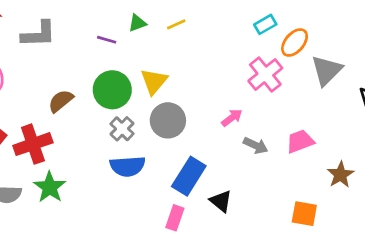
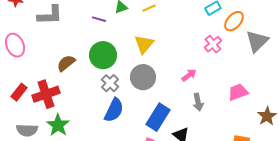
pink cross: (265, 74) -> (213, 44), size x0.7
yellow triangle: (154, 81) -> (144, 44), moved
gray arrow: (256, 145) -> (198, 102), moved, turned 54
blue semicircle: (128, 166) -> (114, 110), turned -60

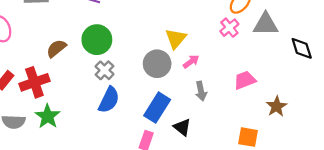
gray triangle: (257, 41) -> (266, 24), turned 45
yellow triangle: (144, 44) -> (176, 39), moved
pink cross: (213, 44) -> (229, 28), moved
gray circle: (143, 77) -> (157, 64), moved

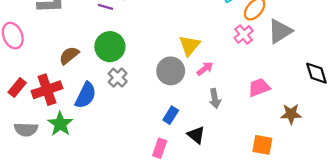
gray triangle: (266, 24) -> (280, 31), turned -32
black diamond: (302, 48) -> (316, 73), moved
blue semicircle: (109, 100) -> (86, 95), moved
brown star: (277, 106) -> (291, 114), turned 30
blue rectangle: (157, 108) -> (171, 115), size x0.6

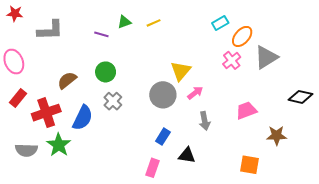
green circle: (110, 47) -> (106, 72), size x0.7
black diamond: (316, 73) -> (301, 97), turned -60
red rectangle: (17, 87) -> (18, 98), moved
black triangle: (196, 135) -> (187, 155), turned -30

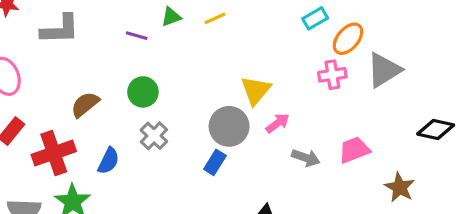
pink cross: (232, 60) -> (332, 75), turned 30
blue semicircle: (83, 118) -> (109, 161), size x0.7
gray arrow: (205, 121) -> (306, 158), moved, turned -60
brown star: (277, 136) -> (400, 187), turned 30
blue rectangle: (163, 137) -> (215, 162), moved

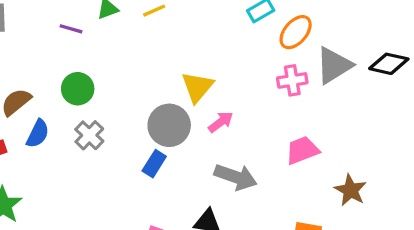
pink cross: (332, 75) -> (292, 80), moved
black diamond: (436, 130) -> (389, 64), moved
gray arrow: (306, 158) -> (236, 177), moved, size x1.4
blue semicircle: (109, 161) -> (38, 134), moved

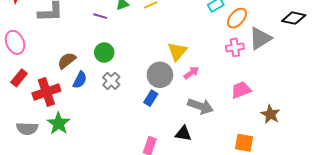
black diamond: (389, 64) -> (294, 18), moved

